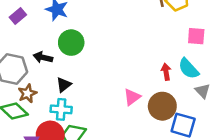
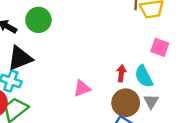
black triangle: (64, 85) -> (20, 58), size x1.6
brown circle: (162, 106) -> (126, 103), moved

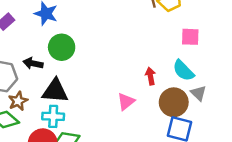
black triangle: (20, 58) -> (55, 91), turned 44
red arrow: (121, 73) -> (150, 76), moved

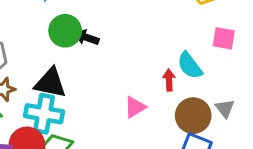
black arrow: (33, 63) -> (87, 38), moved
cyan semicircle: (183, 71) -> (190, 66), moved
cyan cross: (53, 116) -> (44, 114), size x1.4

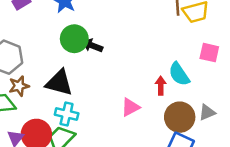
gray triangle: (225, 108) -> (207, 112), turned 42
cyan cross: (44, 114) -> (67, 114), moved, size x0.7

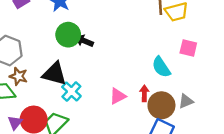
brown star: (19, 86) -> (18, 76), turned 30
red arrow: (161, 86) -> (144, 93), moved
cyan cross: (67, 114) -> (71, 92), moved, turned 30

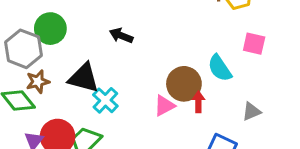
green circle: (68, 35) -> (50, 29), moved
brown star: (18, 76) -> (38, 82), turned -30
brown circle: (161, 105) -> (184, 84), moved

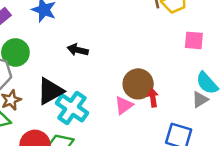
cyan semicircle: (220, 68) -> (207, 83), moved
black triangle: (84, 78) -> (50, 91), turned -36
cyan cross: (105, 100) -> (72, 108), size x1.4

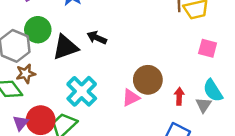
black triangle: (50, 91) -> (65, 47), moved
red arrow: (153, 98) -> (179, 96), moved
gray triangle: (200, 100) -> (203, 105), turned -35

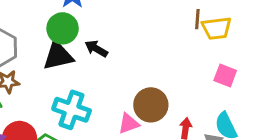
green circle: (38, 30) -> (63, 28), moved
cyan cross: (82, 91) -> (72, 110), turned -32

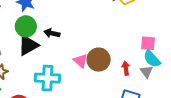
pink square: (225, 75) -> (148, 43), moved
pink triangle: (129, 124) -> (81, 61), moved, turned -42

